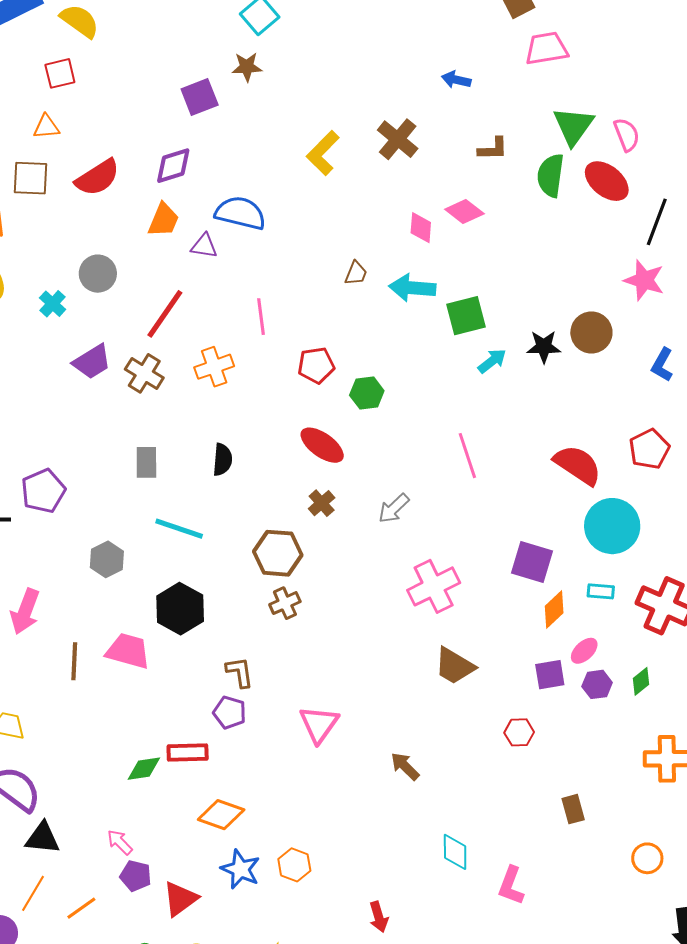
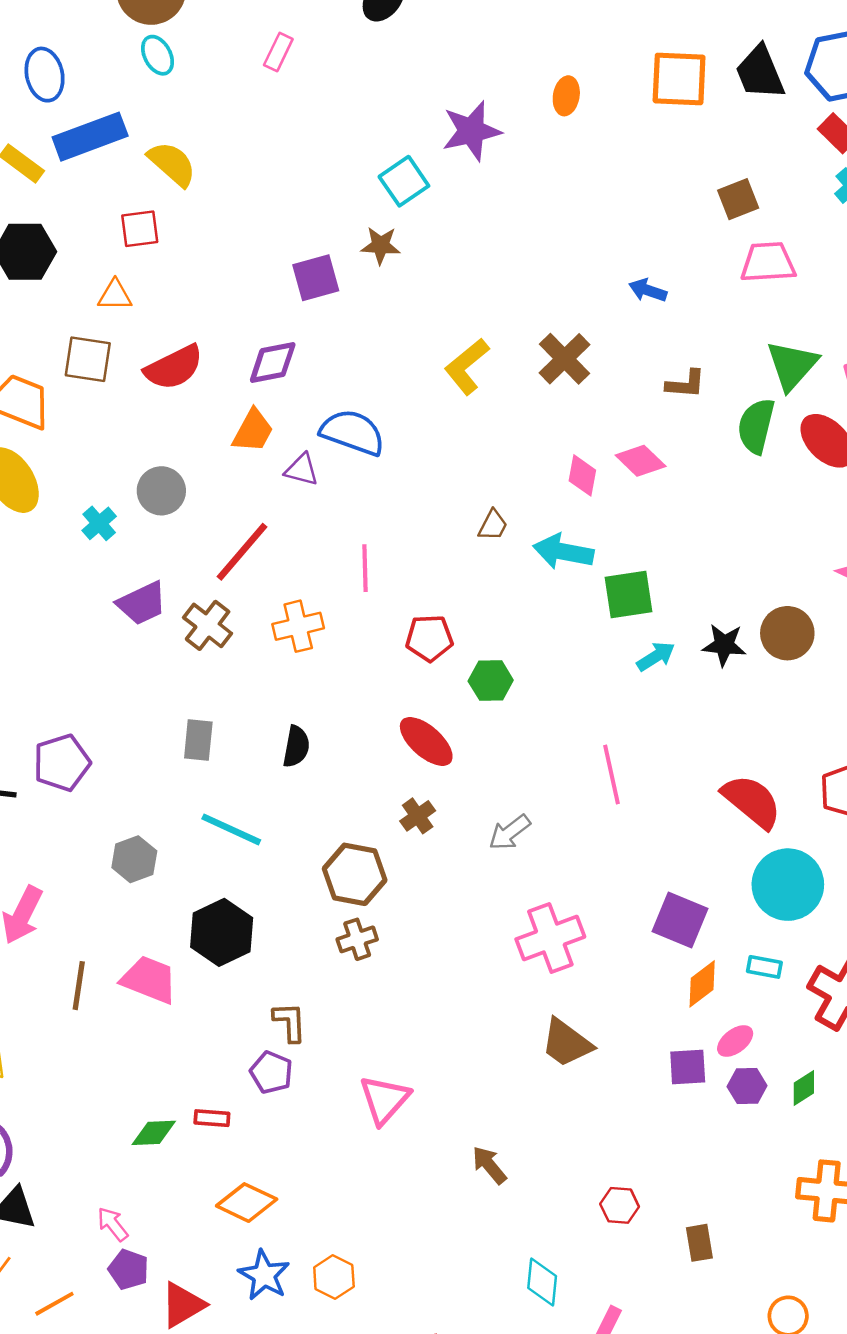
red hexagon: (519, 732) -> (620, 1205), moved
red rectangle: (188, 752) -> (212, 1118), size x0.7

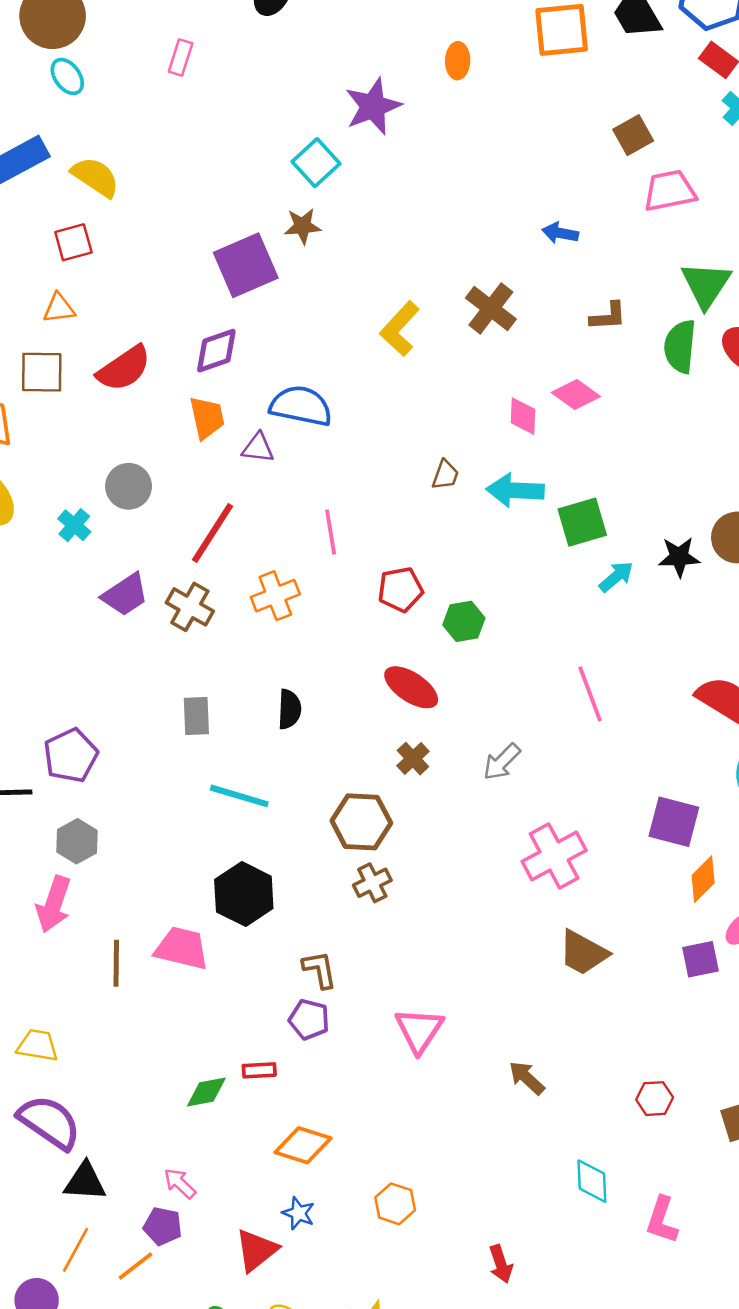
purple square: (316, 278) -> (246, 265), size x1.4
orange trapezoid: (253, 431) -> (207, 418), turned -33
gray hexagon: (134, 859) -> (77, 841), moved
purple pentagon: (128, 1269) -> (163, 1226), moved
blue star: (264, 1275) -> (298, 1213), moved, size x0.7

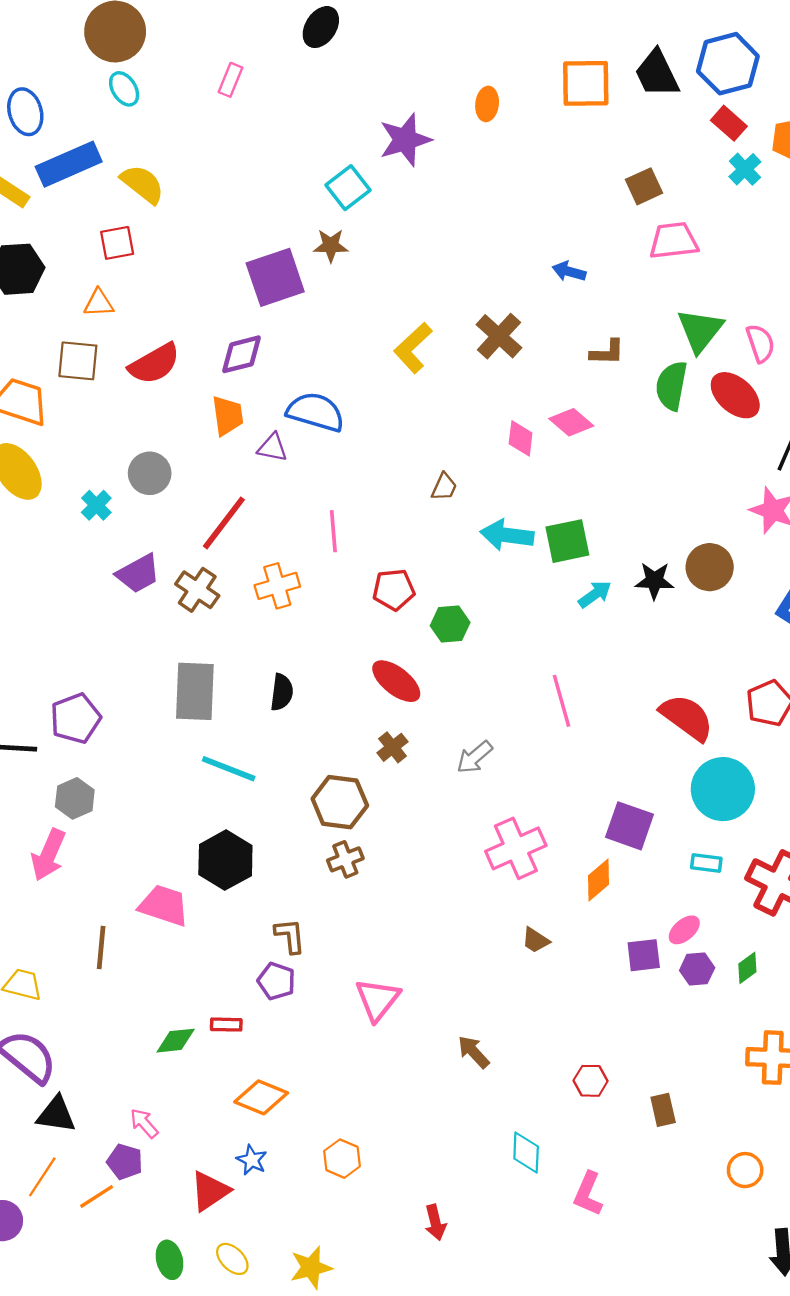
cyan arrow: (515, 490) -> (507, 535), moved
gray rectangle: (196, 716) -> (195, 691), size x1.6
orange diamond: (703, 879) -> (599, 880), moved
brown trapezoid: (583, 953) -> (535, 940), size x0.6
brown line: (116, 963) -> (101, 947), moved

